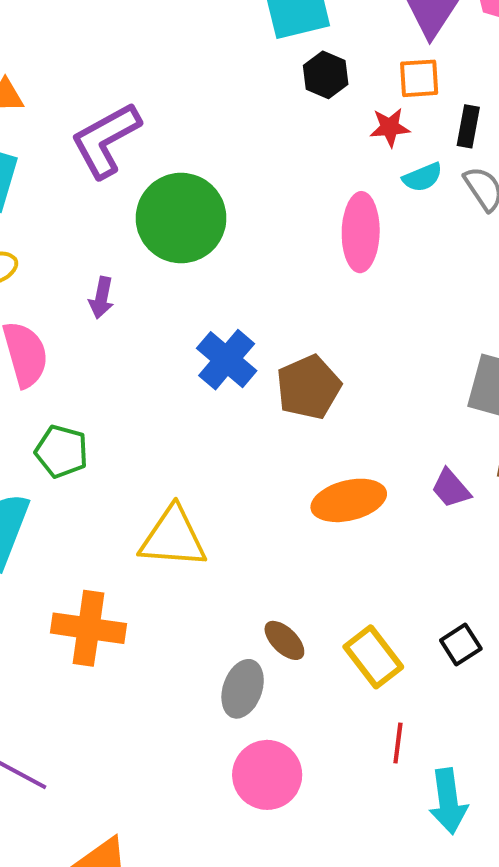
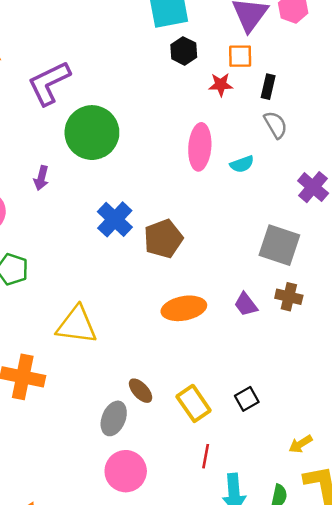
cyan semicircle: (423, 177) -> (242, 164), moved

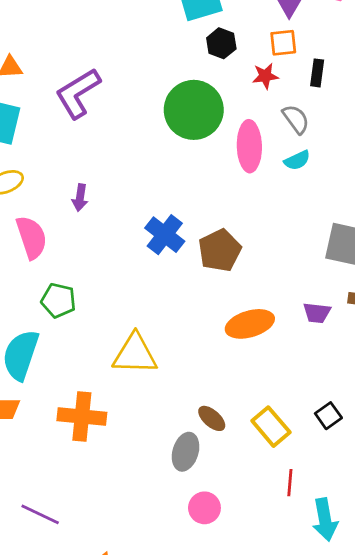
gray semicircle: (276, 125) -> (296, 119), moved
green circle: (92, 133) -> (194, 110), moved
purple trapezoid: (246, 304) -> (317, 313), turned -40
pink circle: (126, 471) -> (204, 508), size x0.7

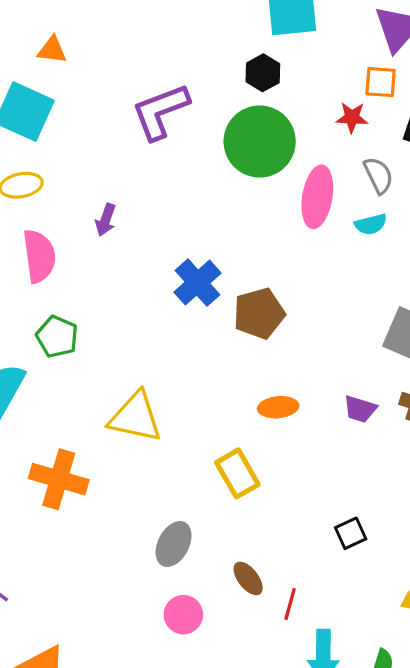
black hexagon: (221, 43) -> (263, 73), moved
purple L-shape: (78, 93) -> (160, 111), moved
orange ellipse: (250, 324) -> (278, 407), size x0.7
brown ellipse: (212, 418) -> (248, 578), moved
yellow rectangle: (271, 427) -> (237, 473), moved

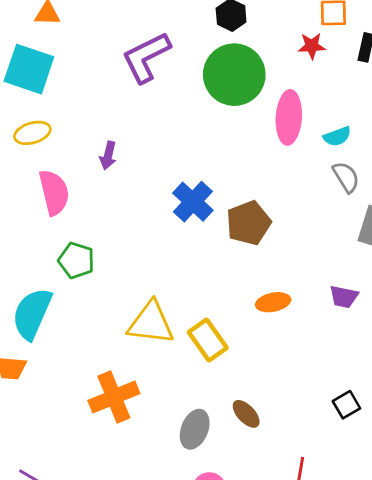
gray semicircle: (378, 175) -> (346, 177), moved
yellow rectangle: (237, 473) -> (208, 340), moved
orange cross: (59, 479) -> (114, 397), moved, turned -33
brown ellipse: (248, 578) -> (246, 414), moved

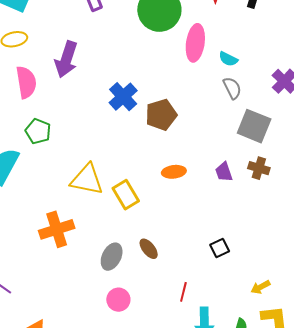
cyan semicircle: (337, 136) -> (228, 59), turned 42
purple arrow: (108, 156) -> (66, 59), size x1.8
purple trapezoid: (344, 297) -> (224, 172), turned 55

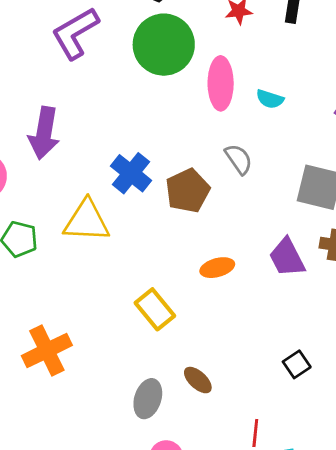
gray semicircle: (232, 88) -> (239, 159), moved
purple trapezoid: (224, 172) -> (287, 258), size x1.4
yellow triangle: (87, 180) -> (87, 221), moved
orange cross: (57, 229) -> (47, 351), moved

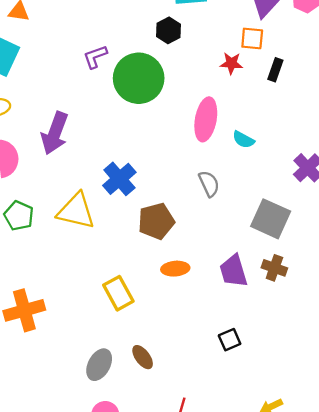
purple L-shape: (75, 33) -> (95, 57), size x0.6
green circle: (164, 45) -> (139, 78), moved
brown pentagon: (188, 191) -> (156, 221), moved
black square: (297, 364) -> (230, 340), moved

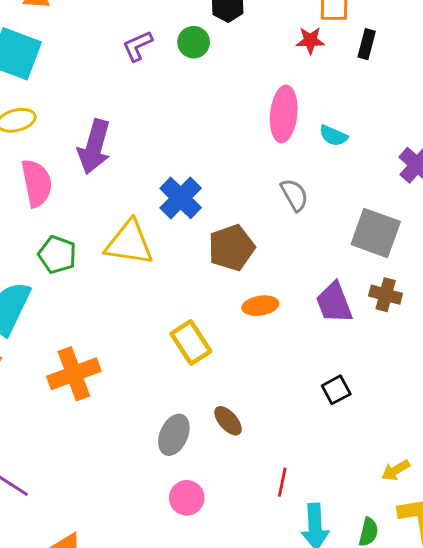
green circle: (139, 78) -> (194, 42), moved, size x0.5

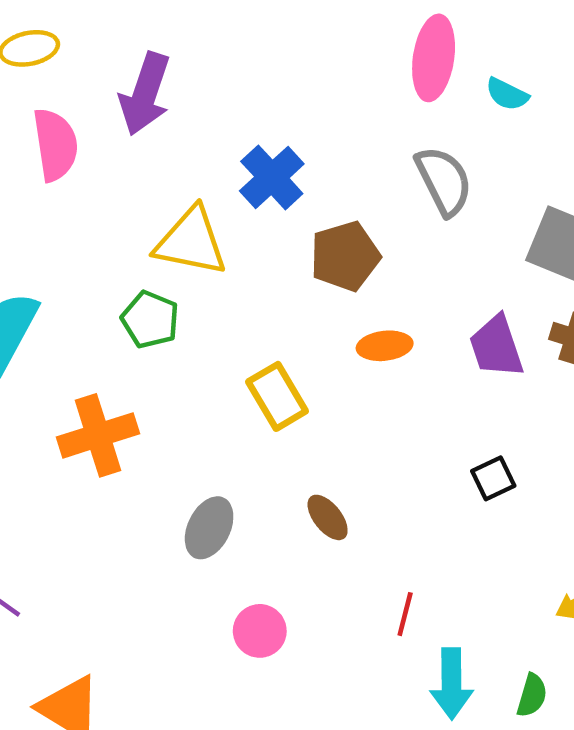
gray semicircle: (294, 195) -> (444, 181), size x1.4
green pentagon: (57, 255) -> (150, 320), moved
gray ellipse: (174, 435) -> (209, 528), moved

